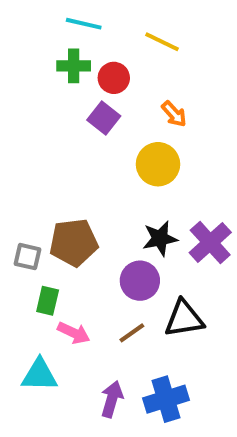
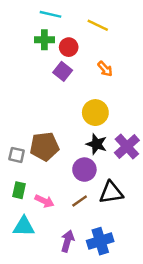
yellow circle: (158, 164) -> (95, 113), moved
black star: (160, 238) -> (97, 144), turned 30
green rectangle: (48, 301) -> (19, 190), moved

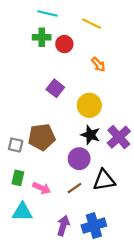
purple square: (63, 71) -> (55, 88), moved

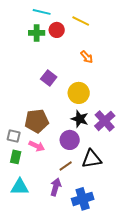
red circle: (64, 44) -> (57, 30), moved
gray square: (16, 145) -> (14, 136), moved
pink arrow: (42, 188) -> (37, 146), moved
purple arrow: (63, 226) -> (56, 187), moved

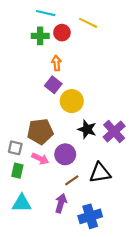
orange arrow: (87, 57) -> (57, 63), moved, turned -144
yellow circle: (79, 93) -> (72, 101), moved
purple circle: (70, 140) -> (65, 154), moved

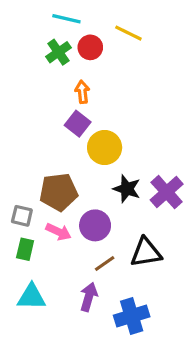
green cross: (40, 36) -> (58, 52), turned -35

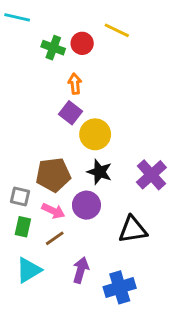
cyan line: (66, 19) -> (17, 17), moved
green cross: (58, 52) -> (53, 48), turned -35
black star: (127, 189) -> (99, 172), moved
brown line: (105, 264) -> (55, 238), moved
cyan triangle: (31, 297) -> (29, 270), turned -32

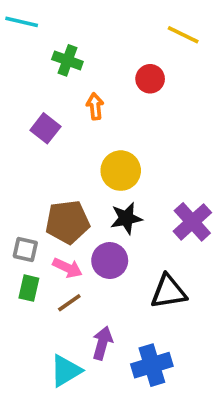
yellow line: (117, 30) -> (183, 35), moved
red circle: (82, 43) -> (150, 79), moved
purple square: (71, 113) -> (45, 128), moved
black star: (99, 172) -> (126, 218), turned -30
cyan triangle: (29, 270) -> (66, 371), moved

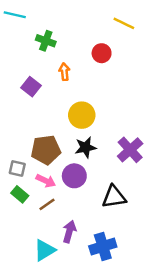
green rectangle: (29, 288) -> (20, 194), turned -63

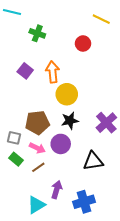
orange arrow: (64, 72) -> (53, 72), moved, size x1.5

